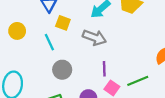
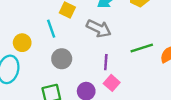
yellow circle: (17, 31) -> (22, 43), moved
green line: (138, 81) -> (142, 48), moved

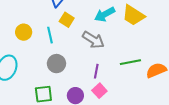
yellow circle: (22, 43) -> (24, 32), moved

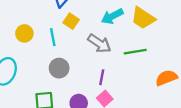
green line: (130, 62) -> (135, 52), moved

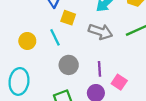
purple line: (102, 77) -> (100, 69), moved

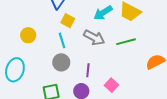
cyan line: (55, 37) -> (62, 40), moved
pink square: (119, 82) -> (111, 85), moved

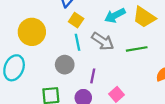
yellow circle: (28, 35) -> (32, 32), size x1.6
cyan line: (62, 40) -> (77, 42), moved

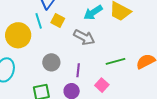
cyan line: (77, 42) -> (39, 21), moved
green line: (137, 49) -> (116, 61), moved

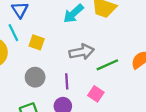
yellow square: (58, 20) -> (37, 42), moved
gray arrow: (84, 37) -> (82, 52), moved, turned -30

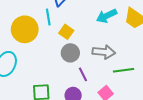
gray circle: (35, 77) -> (70, 53), moved
purple line: (67, 81) -> (83, 74), turned -40

